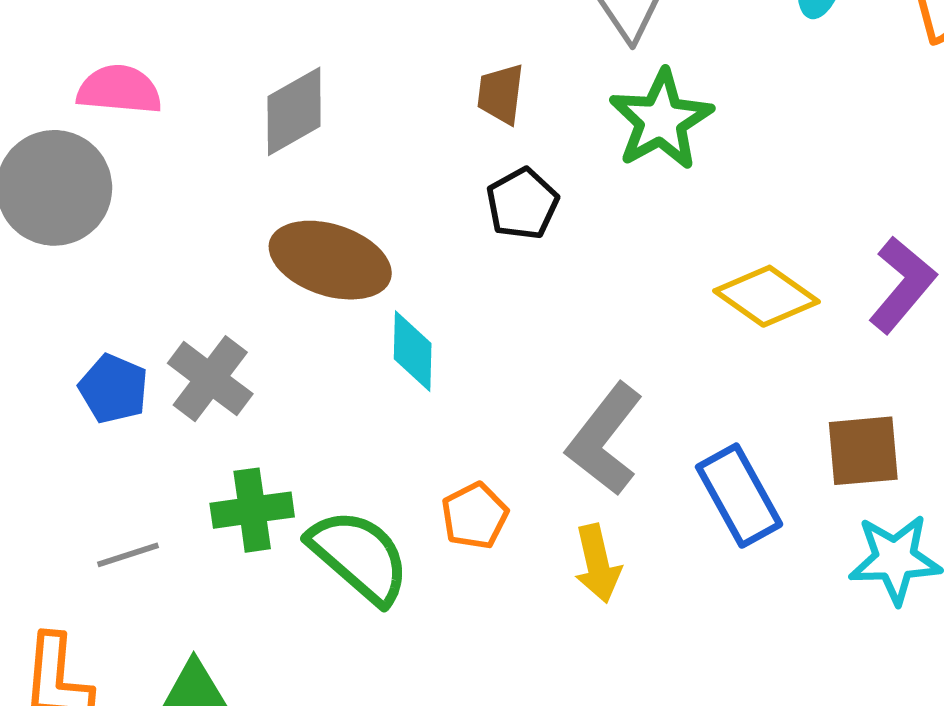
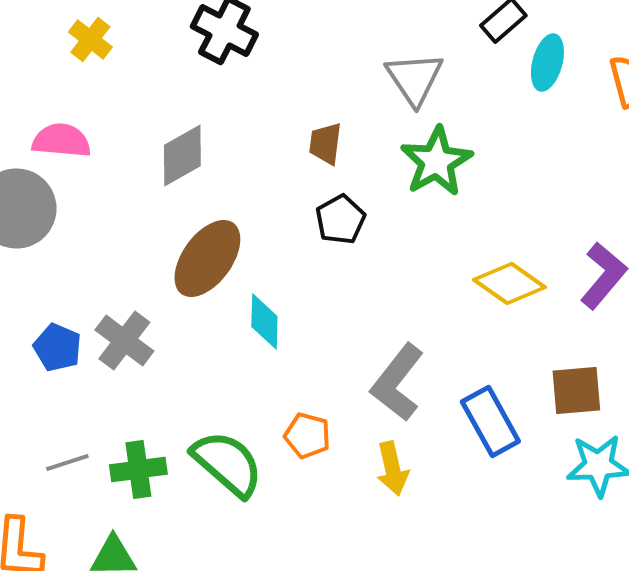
brown ellipse: (330, 260) -> (207, 258), turned -72
green cross: (252, 510) -> (138, 470), moved
orange pentagon: (475, 516) -> (307, 436), turned -30

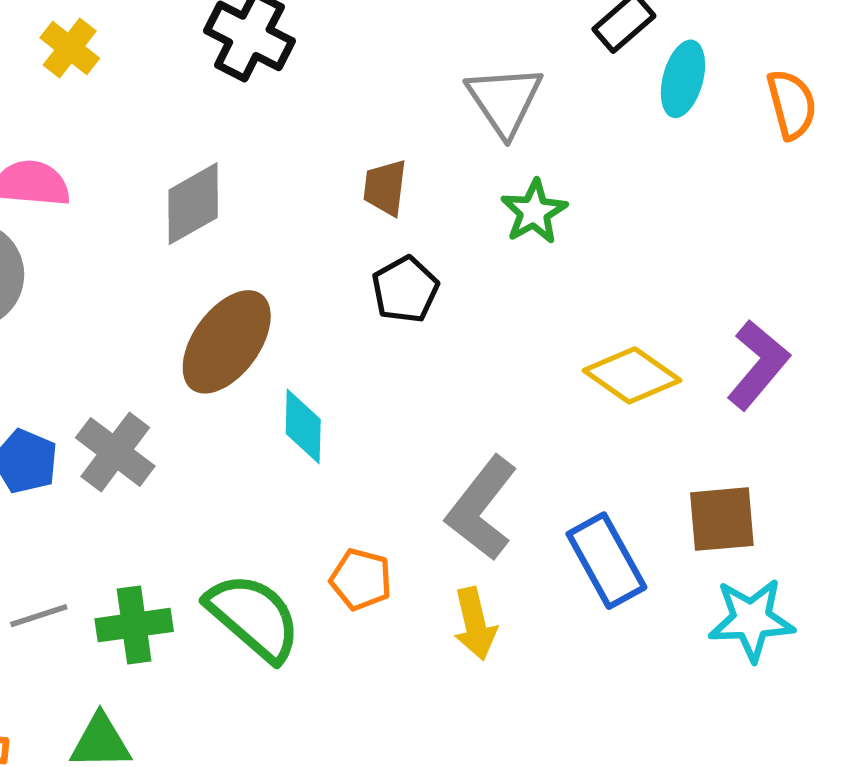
green star: (436, 162) -> (534, 212), size x0.7

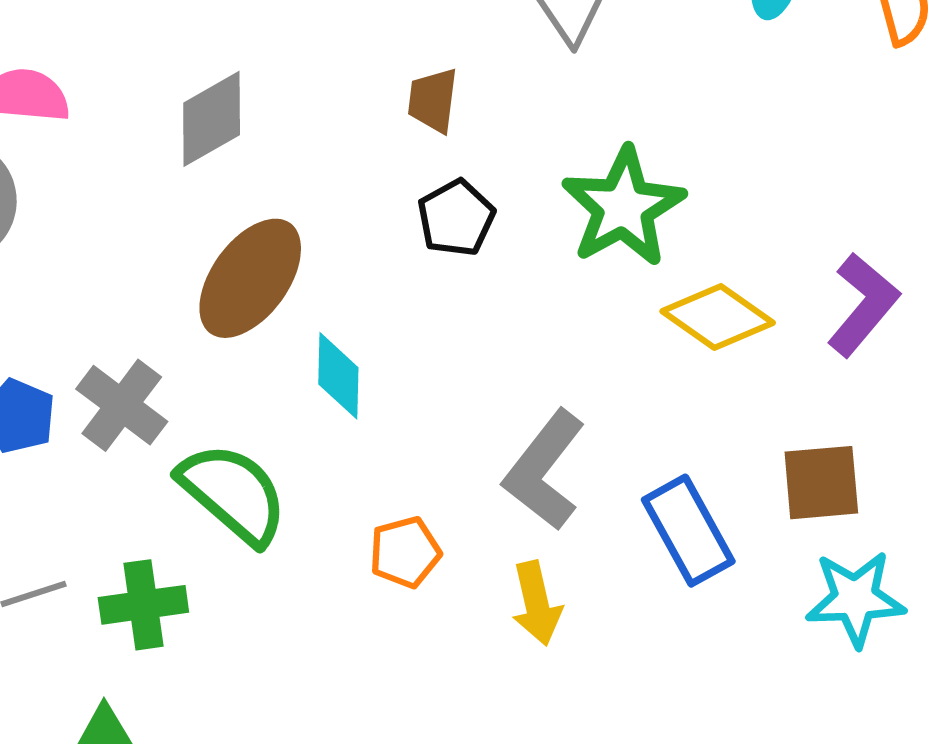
green star: (534, 212) -> (623, 207), moved, size x1.6
orange pentagon: (361, 579) -> (405, 552), turned -30
green semicircle: (254, 617) -> (233, 493), moved

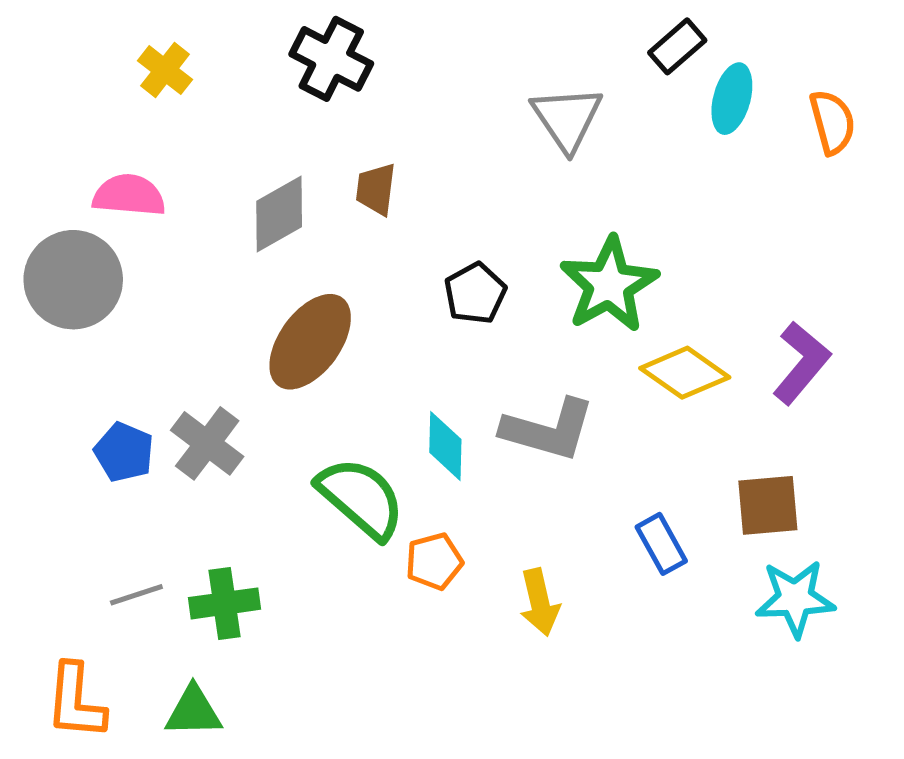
brown trapezoid: (433, 100) -> (376, 189), moved
cyan diamond: (338, 376) -> (445, 446), moved
gray L-shape: (544, 470) -> (548, 430), moved, turned -112
green semicircle: (233, 493) -> (361, 498), moved
blue rectangle: (688, 531) -> (661, 544), size x0.7

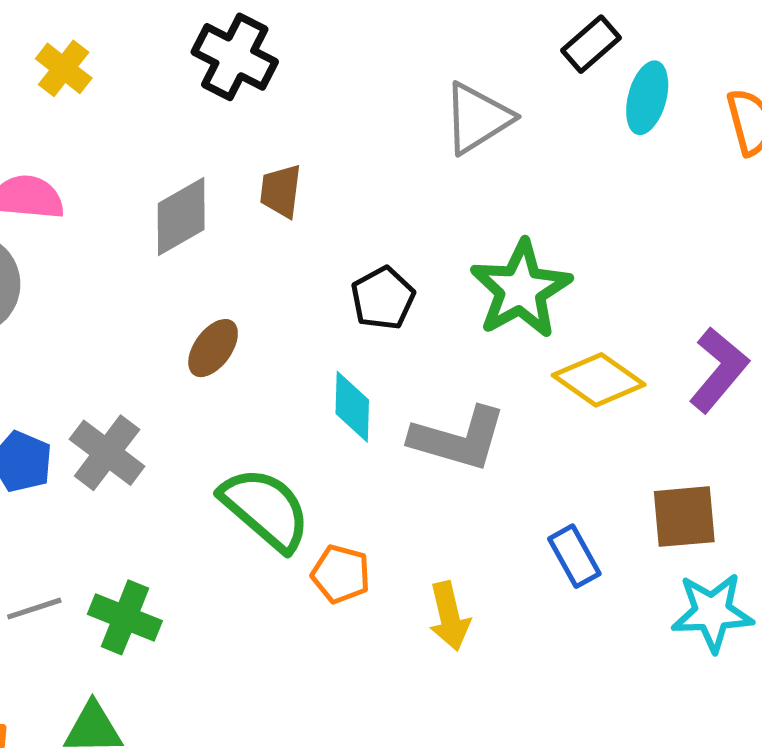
gray triangle: (567, 118) -> (477, 118), turned 32
brown ellipse: (310, 342) -> (213, 348), size x0.6
cyan diamond: (445, 446) -> (352, 407), moved
orange pentagon: (434, 561) -> (341, 574), turned 30
green cross: (225, 603) -> (125, 617), turned 30

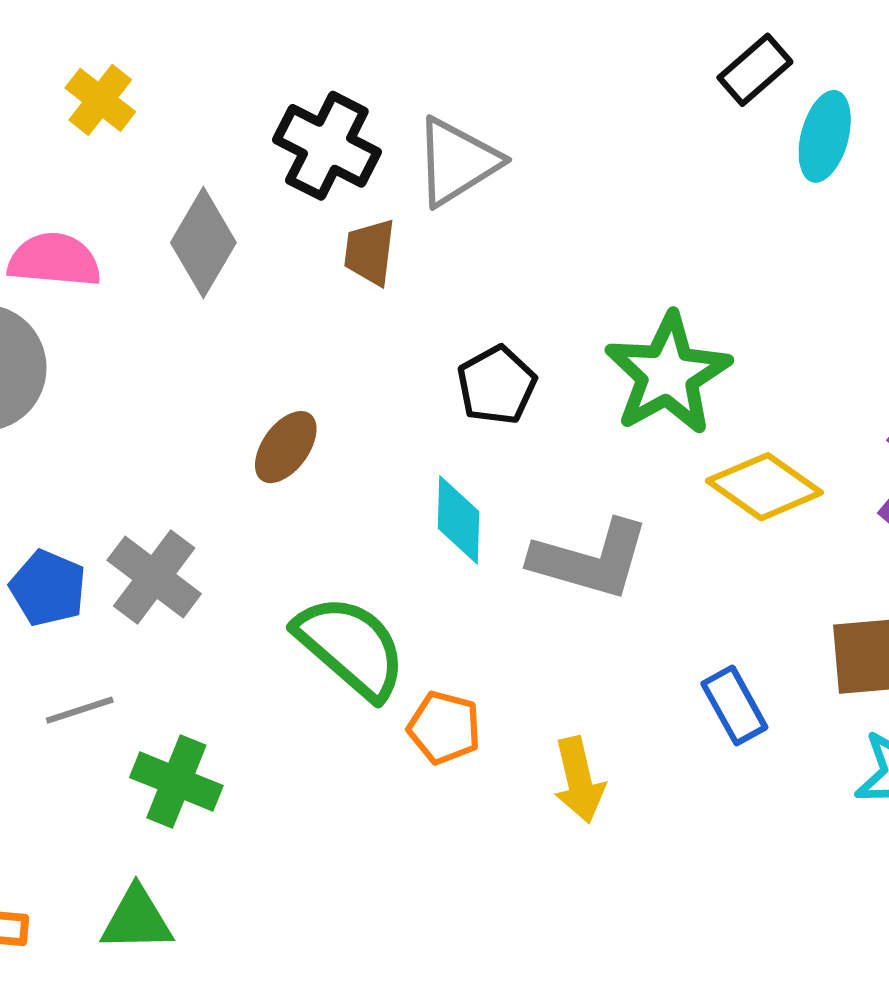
black cross: (235, 57) -> (327, 146), moved
gray triangle: (477, 118) -> (457, 162), moved
gray diamond: (181, 216) -> (203, 243), moved, turned -30
gray line: (34, 609) -> (80, 710), moved

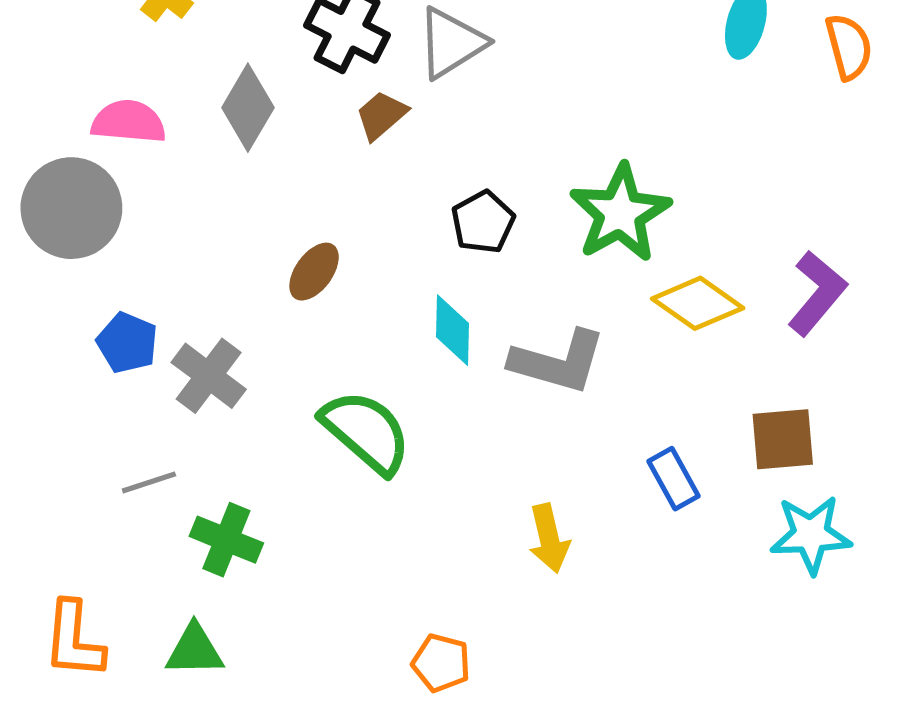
brown trapezoid: (370, 252) -> (381, 115), turned 42
blue pentagon: (48, 588) -> (127, 343), moved
orange pentagon: (444, 728) -> (441, 663), moved

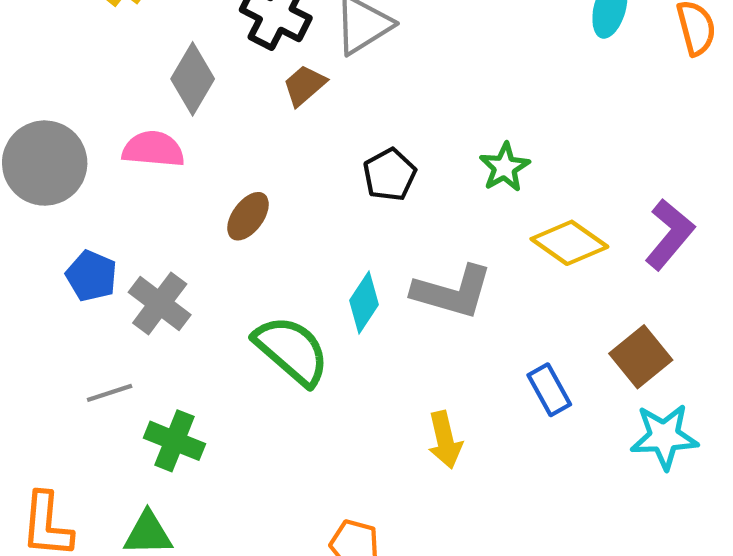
pink semicircle: (129, 122) -> (153, 149), moved
green star: (620, 213) -> (505, 167), size x0.6
cyan diamond: (452, 330) -> (364, 302), moved, turned 32
brown square: (783, 439) -> (641, 357), turned -34

